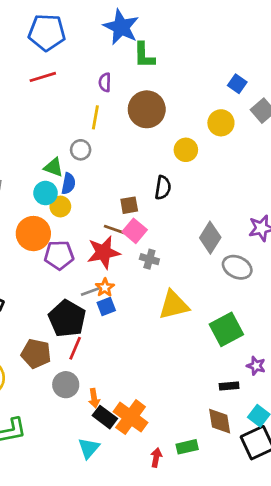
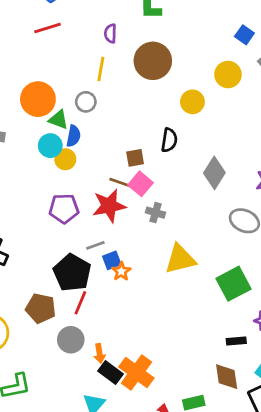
orange circle: (33, 234) -> (38, 99), moved
gray diamond: (210, 238) -> (214, 173), moved
orange star: (105, 288) -> (121, 271), moved

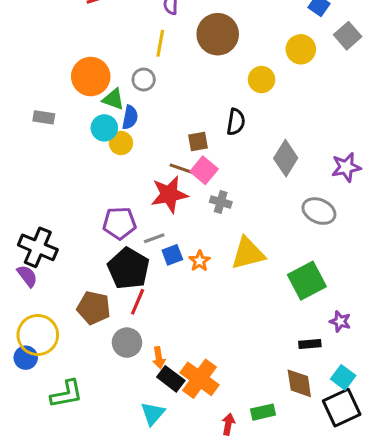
purple pentagon: (64, 208) -> (119, 223), moved
orange star: (121, 271) -> (200, 261), moved

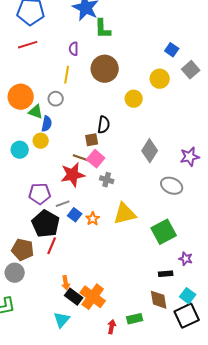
black semicircle: (236, 122) -> (104, 125), moved
cyan circle: (104, 128) -> (20, 150), moved
blue square: (172, 255) -> (75, 215), turned -32
gray circle: (127, 343) -> (15, 273), moved

